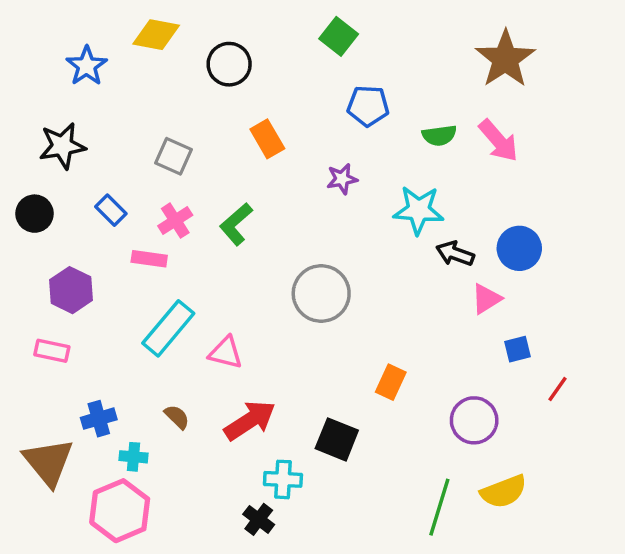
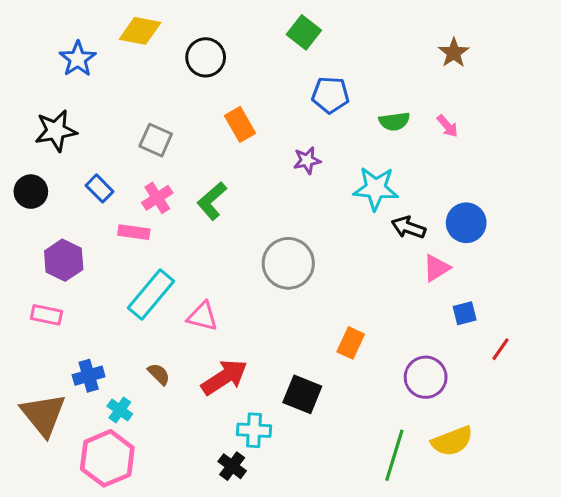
brown star: (505, 59) -> (454, 53), size x0.6
pink arrow: (498, 141) -> (447, 126), size x0.6
cyan cross: (134, 457) -> (120, 410), turned 30

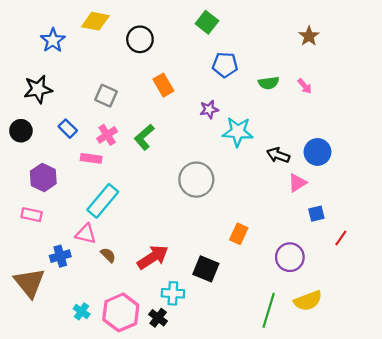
cyan star: (376, 188) -> (238, 132), moved
pink triangle: (202, 316) -> (86, 234), moved
cyan cross: (120, 410) -> (82, 311), moved
pink hexagon: (107, 458) -> (121, 312), moved

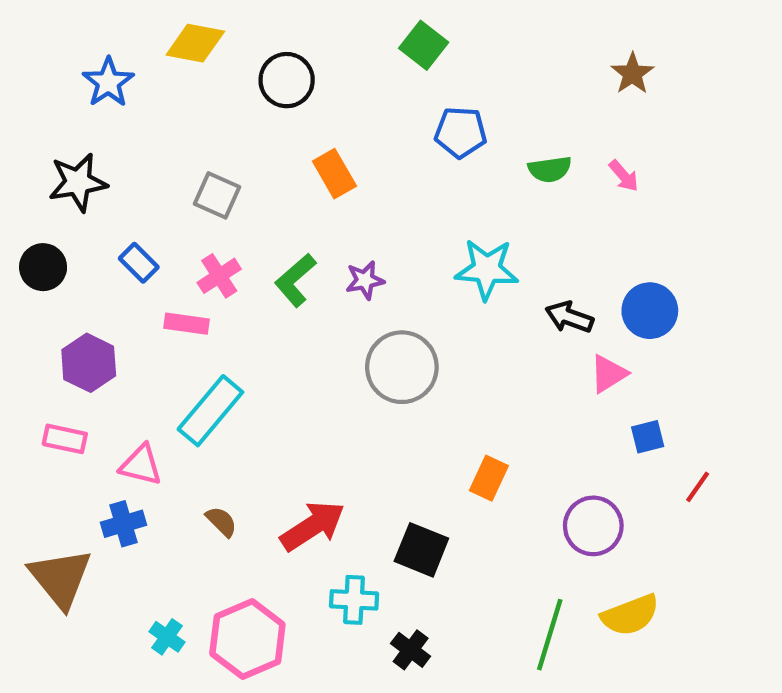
purple star: (209, 109) -> (365, 280), moved
pink triangle: (86, 234) -> (141, 465), moved
black cross: (158, 318) -> (411, 650), moved

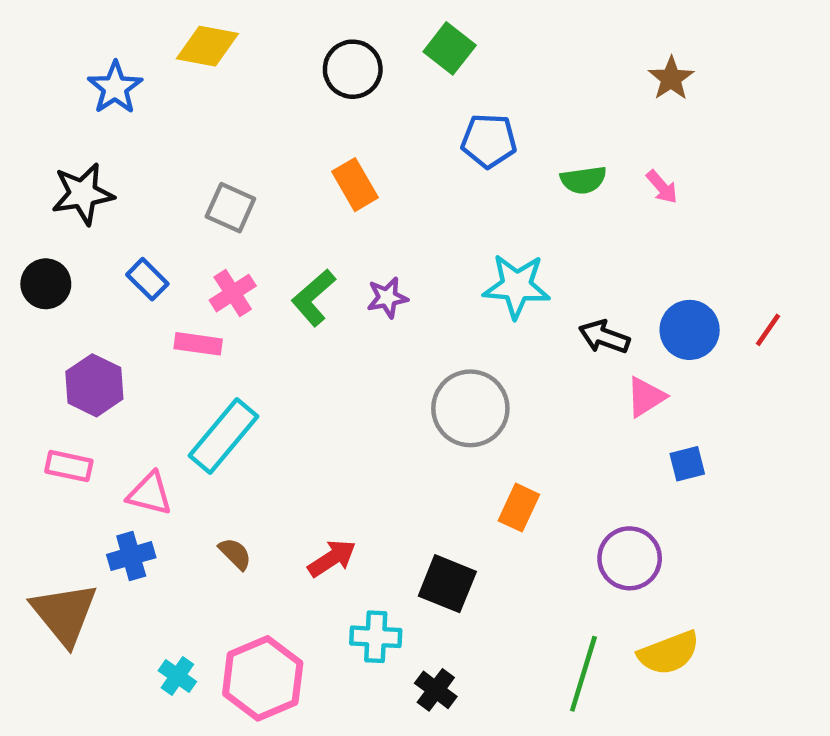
black circle: (287, 80) -> (353, 69), moved
gray circle: (402, 367) -> (470, 408), moved
red line: (698, 487) -> (768, 330), moved
red arrow: (313, 526) -> (332, 558), size x0.7

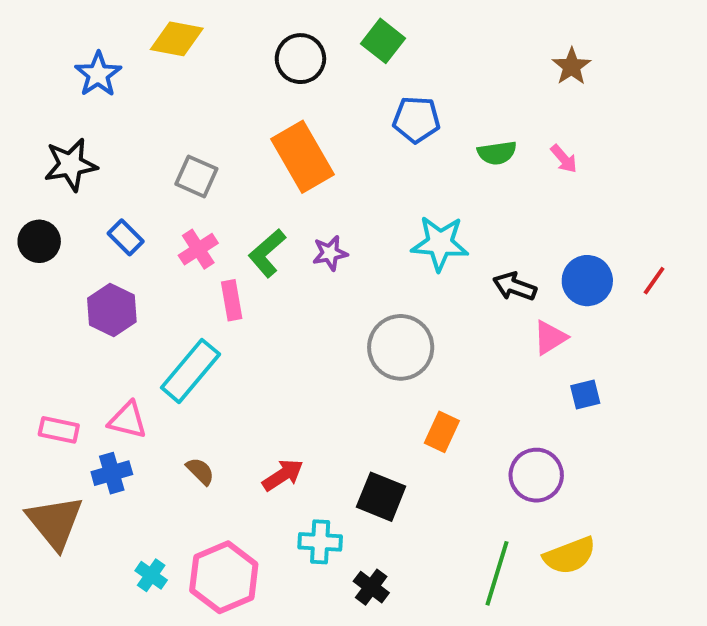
orange rectangle: (355, 185) -> (302, 157), size x1.6
pink rectangle: (198, 344) -> (232, 300), moved, turned 72
purple hexagon: (94, 385) -> (112, 310), moved
pink rectangle: (69, 466) -> (59, 430), moved

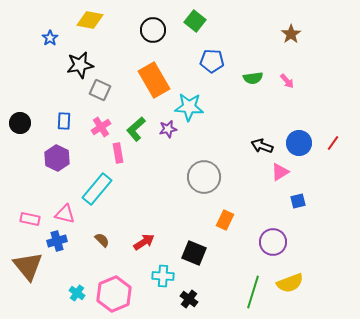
blue star: (98, 74) -> (50, 38), size x0.7
black star: (71, 165) -> (80, 65), moved
blue rectangle: (126, 237) -> (64, 121), turned 48
cyan star: (440, 243) -> (189, 107), moved

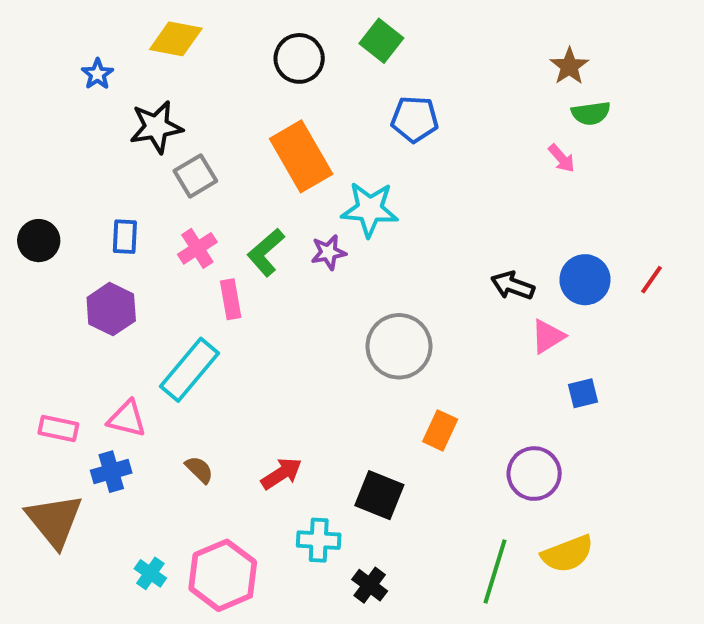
green semicircle: (253, 78) -> (591, 113), moved
gray square: (100, 90) -> (195, 176), turned 35

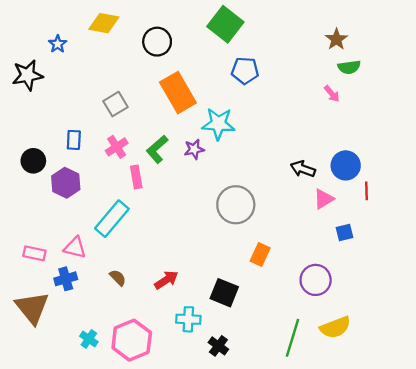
green square: (381, 41) -> (225, 24), size x1.4
black circle: (299, 58) -> (157, 42), moved
black star: (156, 127) -> (28, 75), moved
black circle: (39, 241) -> (33, 161), moved
red line: (652, 280) -> (366, 191), moved, turned -36

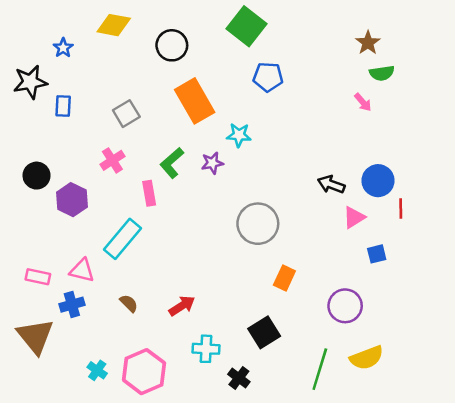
cyan star: (218, 124) -> (239, 135), size x0.7
blue rectangle: (74, 140) -> (63, 106), moved
pink cross: (117, 147) -> (112, 160), moved
black square: (224, 293) -> (264, 332), moved, turned 36

